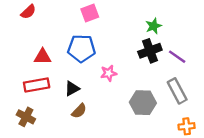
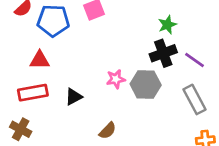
blue pentagon: (81, 48) -> (53, 21), moved
gray hexagon: (143, 103) -> (146, 84), moved
brown semicircle: (79, 111) -> (108, 131), moved

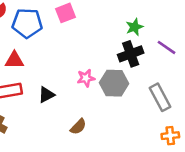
purple line: (195, 60) -> (166, 47), moved

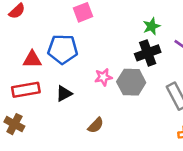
blue pentagon: (27, 23) -> (63, 49), moved

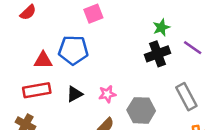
pink star: (103, 77) -> (107, 94), moved
gray hexagon: (131, 82) -> (141, 110), moved

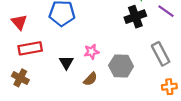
red triangle: (43, 60) -> (19, 22), moved, turned 49
black triangle: (75, 94) -> (66, 63), moved, turned -32

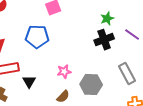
black triangle: (66, 63) -> (29, 82), moved

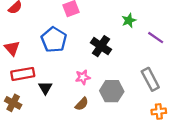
blue pentagon: (37, 37) -> (54, 40), turned 30
black cross: (104, 40) -> (101, 46), moved, turned -36

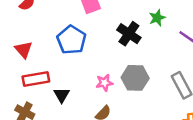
black cross: (101, 46) -> (129, 34), moved
gray hexagon: (112, 91) -> (135, 78), moved

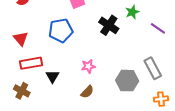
blue pentagon: (71, 40) -> (61, 30), turned 30
gray hexagon: (135, 78) -> (127, 81), moved

